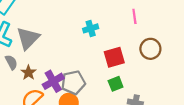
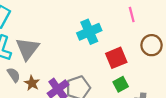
cyan cross: (91, 28) -> (89, 32), size x1.5

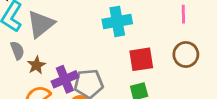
pink line: (132, 14) -> (183, 14), moved

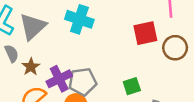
cyan cross: (117, 21) -> (79, 19), moved, turned 32
red square: (141, 59) -> (145, 33), moved

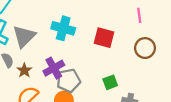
red square: (145, 33) -> (104, 38), moved, turned 30
purple cross: (59, 79) -> (54, 68), moved

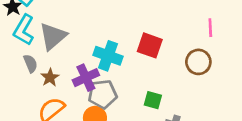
pink line: (139, 15) -> (210, 28), moved
cyan cross: (63, 28) -> (108, 56), moved
green square: (110, 82) -> (153, 100), turned 32

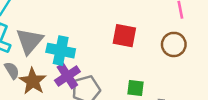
cyan cross: (108, 56) -> (61, 51), moved
brown star: (50, 78) -> (33, 81), size x1.5

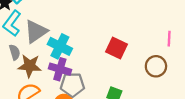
purple cross: (67, 76) -> (60, 69), turned 35
brown star: (33, 81) -> (30, 66), turned 30

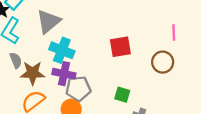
gray triangle: (36, 31) -> (48, 21), moved
red square: (117, 48) -> (120, 47), turned -30

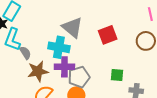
gray triangle: (48, 21) -> (72, 27), moved, turned -30
gray semicircle: (16, 60) -> (25, 53), moved

